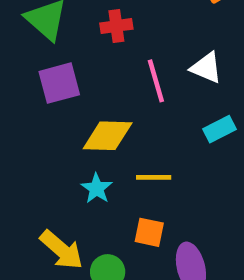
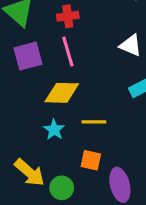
pink line: (156, 81) -> (68, 51), moved

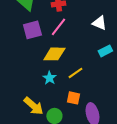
pink line: (68, 51) -> (58, 27), turned 54
yellow line: (94, 122) -> (75, 73), turned -35

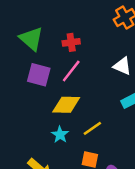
purple square: (32, 30) -> (39, 75), turned 30

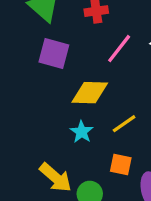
pink line: (71, 71) -> (119, 49), moved

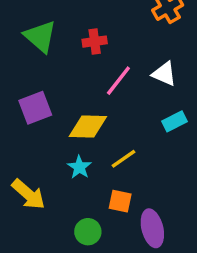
purple square: (54, 54) -> (35, 108), moved, turned -36
yellow arrow: (55, 178) -> (28, 194), moved

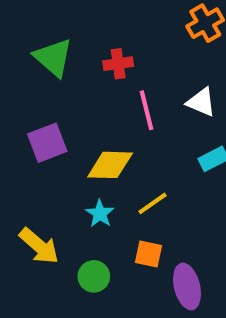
pink line: (118, 81) -> (146, 110), turned -52
green circle: (88, 232) -> (94, 276), moved

